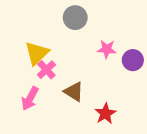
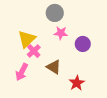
pink star: (107, 49) -> (61, 33), moved
purple circle: (133, 60) -> (83, 44), moved

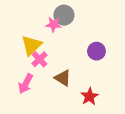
pink star: (61, 33) -> (53, 24), moved

